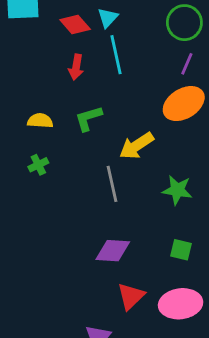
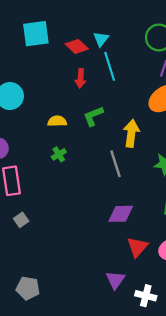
yellow arrow: (136, 146) -> (131, 133), turned 136

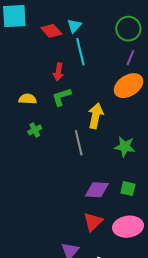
red arrow: (81, 78) -> (58, 72), moved
green cross: (59, 154) -> (35, 130), moved
purple diamond: (121, 214) -> (97, 190), moved

